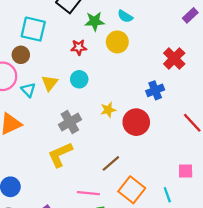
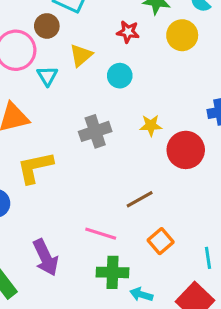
yellow triangle: (50, 83) -> (81, 55), moved
yellow L-shape: (60, 155) -> (35, 167), moved
orange square: (132, 190) -> (161, 241), size x0.7

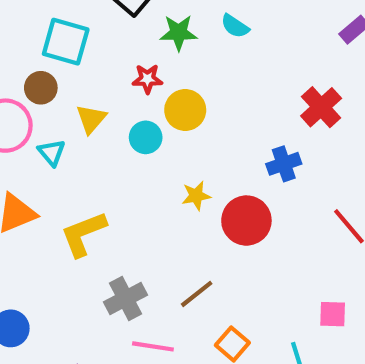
yellow circle: (182, 35) -> (185, 110), moved
gray cross: (95, 131) -> (126, 299), moved
yellow L-shape: (35, 167) -> (83, 234), moved

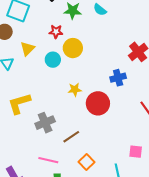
gray cross: (126, 299) -> (45, 123), moved

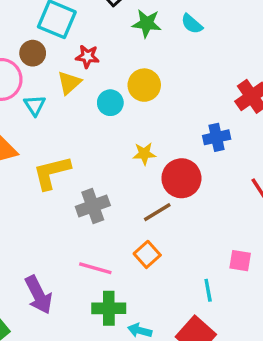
red star: (56, 32) -> (87, 56), moved
brown line: (71, 137) -> (157, 212), moved
orange square: (86, 162) -> (147, 254), moved

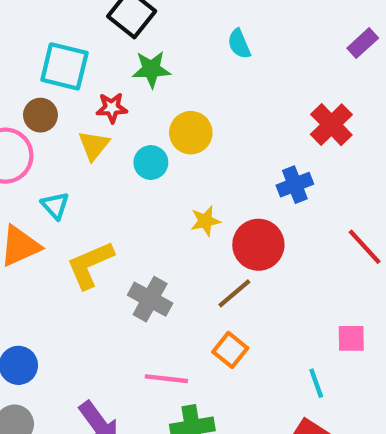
green star: (147, 23) -> (151, 69), moved
cyan semicircle: (192, 24) -> (239, 44), turned 35
cyan triangle: (35, 105) -> (55, 206), moved
gray cross: (93, 206) -> (150, 299), turned -32

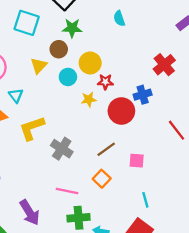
red star: (112, 108) -> (105, 82), moved
brown circle: (40, 115) -> (59, 49), moved
yellow star: (205, 221) -> (89, 99), moved
red circle: (258, 245) -> (121, 111), moved
pink square: (351, 338) -> (137, 161), moved

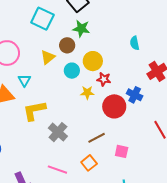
cyan semicircle: (119, 18) -> (135, 43), moved
blue cross: (143, 95) -> (135, 95), turned 35

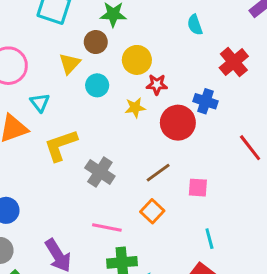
cyan circle: (72, 71) -> (97, 85), moved

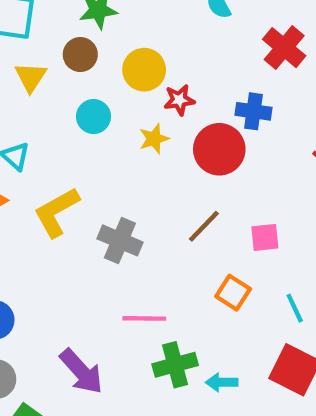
yellow triangle: (70, 63) -> (31, 77), moved
orange square: (152, 211) -> (233, 293), moved

